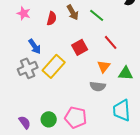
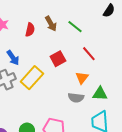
green triangle: (126, 73) -> (100, 94), moved

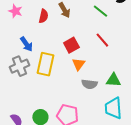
green line: (75, 27) -> (100, 11), moved
yellow rectangle: (32, 78) -> (45, 64), turned -30
orange triangle: (82, 78) -> (78, 64), moved

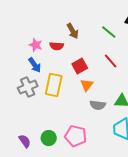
pink star: (15, 11) -> (36, 45), moved
red semicircle: (43, 16) -> (57, 46), moved, turned 80

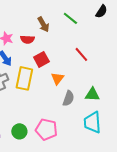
green line: (109, 32) -> (70, 18), moved
red square: (80, 66) -> (41, 59), moved
gray semicircle: (98, 105) -> (68, 98), turned -77

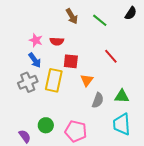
brown arrow: (43, 24) -> (72, 16), moved
red square: (41, 59) -> (71, 61), turned 35
green circle: (19, 131) -> (46, 125), moved

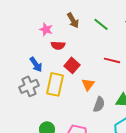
pink star: (36, 40) -> (46, 29), moved
red line: (111, 56) -> (112, 60), turned -35
red square: (71, 61) -> (72, 65), turned 35

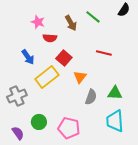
brown arrow: (73, 20) -> (71, 23), moved
yellow rectangle: (55, 84) -> (47, 77), turned 40
gray cross: (29, 86) -> (17, 96), moved

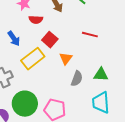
green circle: (39, 122) -> (25, 104), size x1.6

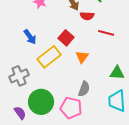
red semicircle: (36, 20) -> (87, 16), moved
gray semicircle: (77, 79) -> (84, 89), moved

